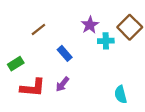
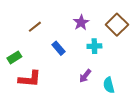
cyan cross: (106, 41) -> (94, 46), moved
purple arrow: (62, 84) -> (85, 76), moved

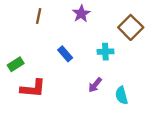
purple star: (81, 23) -> (81, 14), moved
brown line: (35, 27) -> (39, 16), moved, turned -40

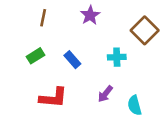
green rectangle: (16, 64) -> (36, 56), moved
red L-shape: (33, 88) -> (53, 98), moved

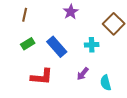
brown line: (43, 18) -> (25, 15), moved
blue rectangle: (72, 60) -> (57, 47), size x1.5

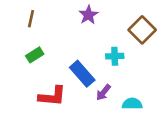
blue rectangle: (57, 47) -> (82, 74), moved
cyan semicircle: (106, 83) -> (132, 104), turned 105

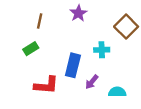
brown line: (31, 19) -> (40, 21), moved
blue rectangle: (82, 74) -> (73, 65), turned 55

